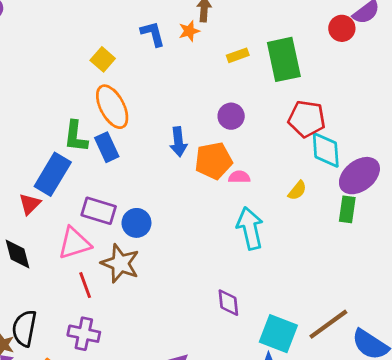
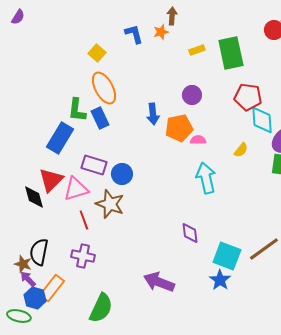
red triangle: (30, 204) -> (51, 180), moved, size x1.5

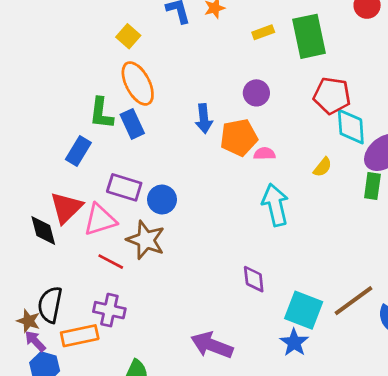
blue rectangle: (60, 138) -> (78, 151), size x0.7
red line: (84, 220) -> (111, 262), turned -42
orange rectangle: (52, 288) -> (80, 336), moved, turned 40

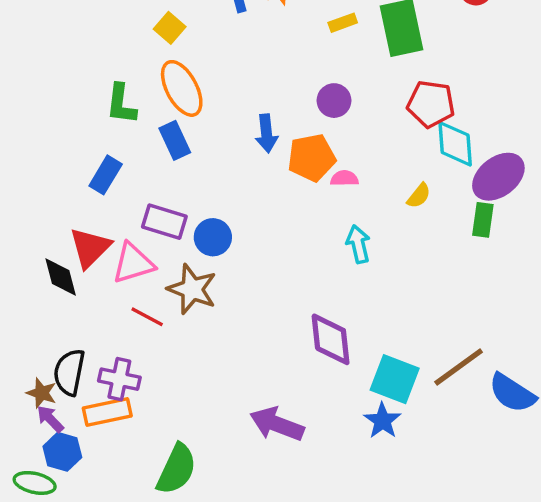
green L-shape: (101, 113) -> (121, 104), moved
cyan arrow: (275, 205) -> (358, 244), size x0.7
purple diamond: (254, 279) -> (331, 339), size x1.5
purple cross: (109, 310) -> (119, 379), moved

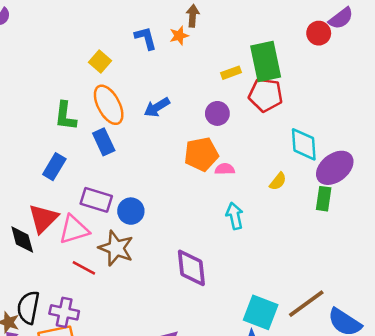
yellow rectangle: (343, 23) -> (231, 73), moved
red pentagon: (431, 104) -> (266, 95), moved
blue arrow: (267, 133) -> (157, 107), moved, turned 65
purple diamond: (331, 339) -> (191, 268), moved

